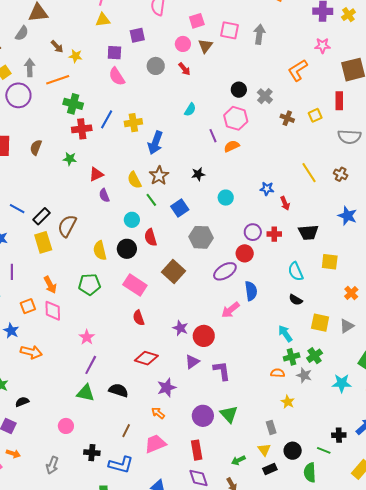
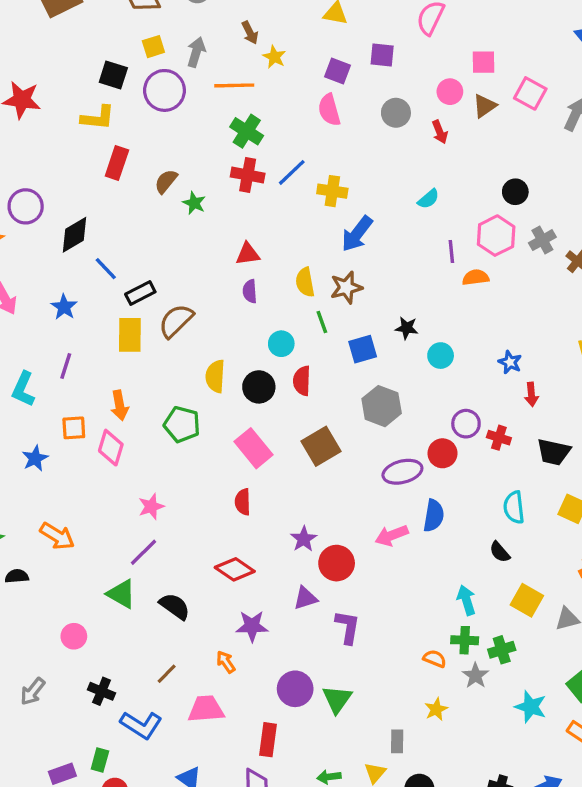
gray cross: (265, 96) -> (542, 240), moved
green star: (70, 159) -> (194, 203), moved
black star: (198, 174) -> (407, 328), moved
orange arrow: (31, 352) -> (57, 536), moved

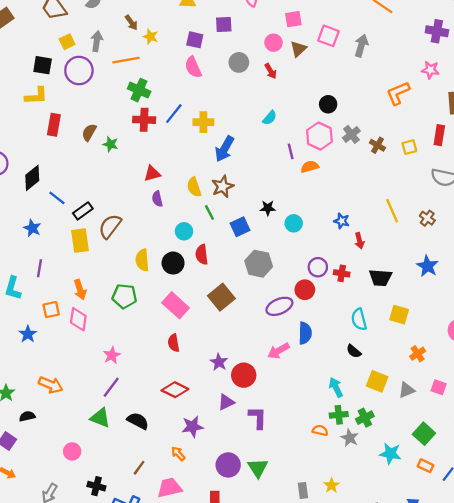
yellow star: (436, 709) -> (332, 485), moved

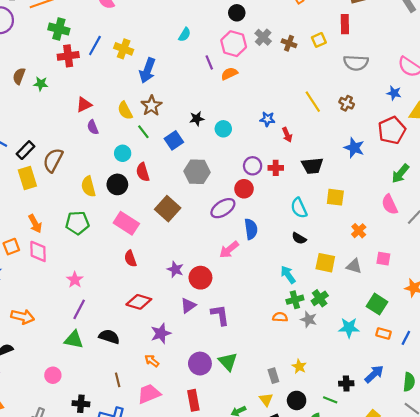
yellow cross: (203, 122) -> (124, 49), turned 30
gray triangle: (407, 390) -> (354, 266), turned 49
brown line: (139, 468) -> (118, 380), turned -40

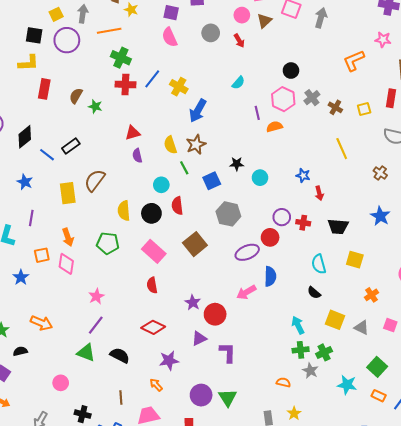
yellow line: (313, 102) -> (342, 149), moved
black rectangle: (25, 150) -> (71, 146), moved
orange semicircle: (280, 317) -> (283, 382), moved

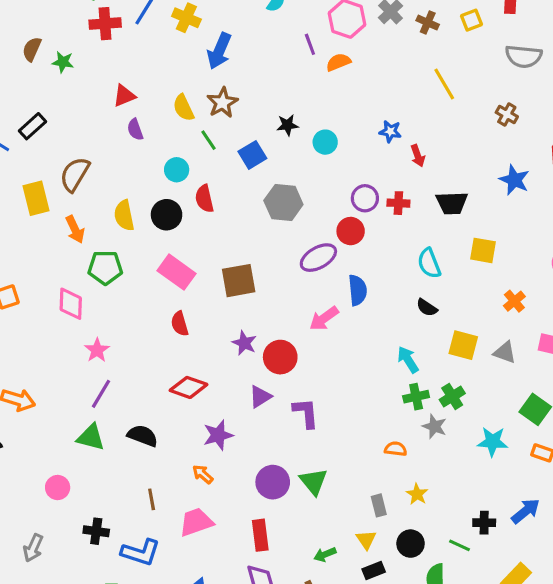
orange arrow: (68, 237) -> (75, 229), moved
brown square: (195, 244) -> (239, 281), moved, turned 35
pink diamond: (66, 264) -> (71, 304), moved

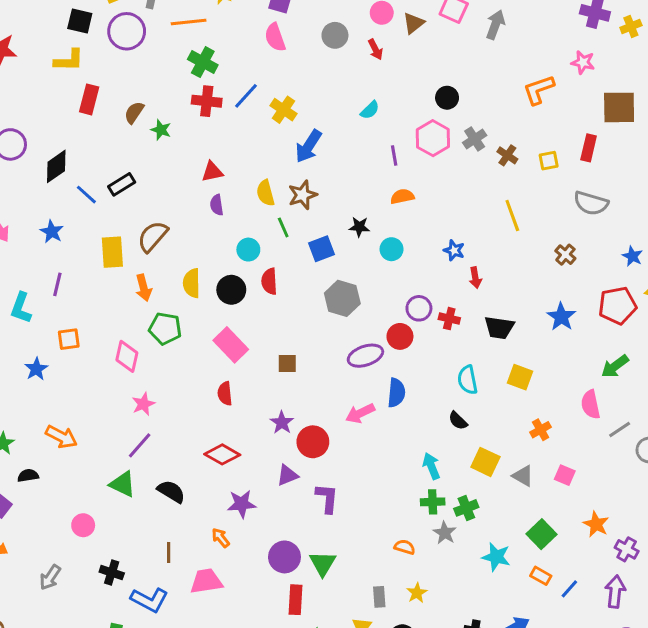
orange semicircle: (338, 62) -> (402, 196), moved
brown square: (239, 281) -> (287, 363), size x0.6
red rectangle: (260, 535) -> (296, 600), moved

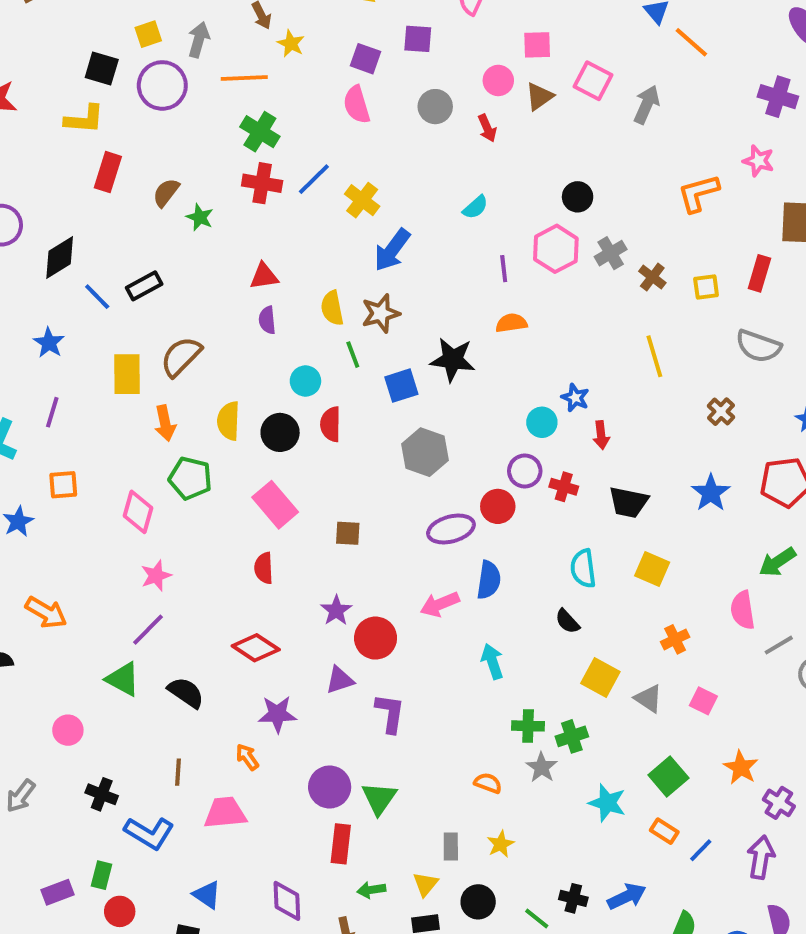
black star: (359, 227) -> (453, 360), size x1.6
cyan circle: (392, 249) -> (542, 422), moved
cyan arrow: (431, 466) -> (492, 661), moved

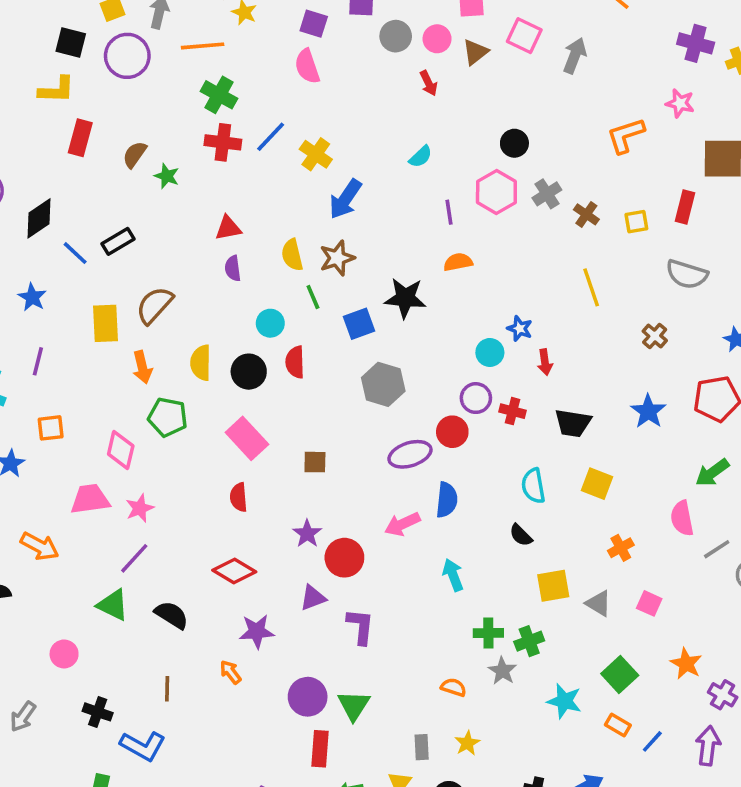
gray circle: (435, 107) -> (396, 36), moved
yellow square: (600, 678) -> (553, 586), turned -36
pink trapezoid: (225, 813) -> (90, 499), moved

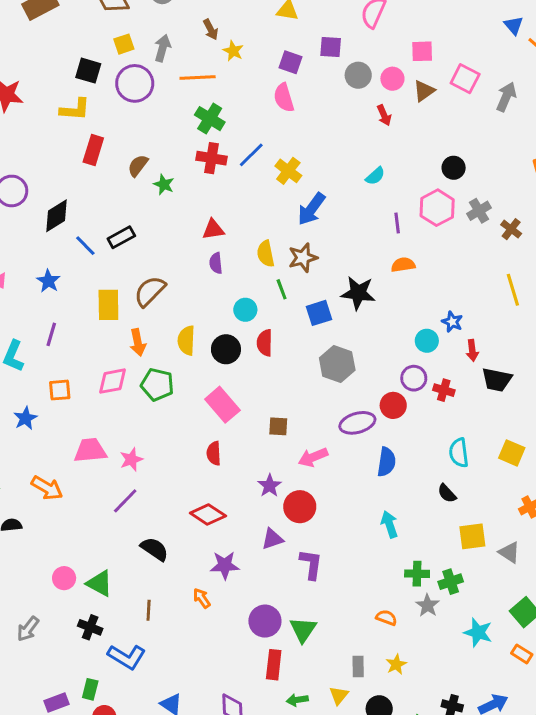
black trapezoid: (573, 423) -> (497, 380), moved
pink diamond: (121, 450) -> (112, 381), moved, turned 64
pink arrow: (402, 524) -> (313, 457), moved
green triangle: (113, 605) -> (100, 583), moved

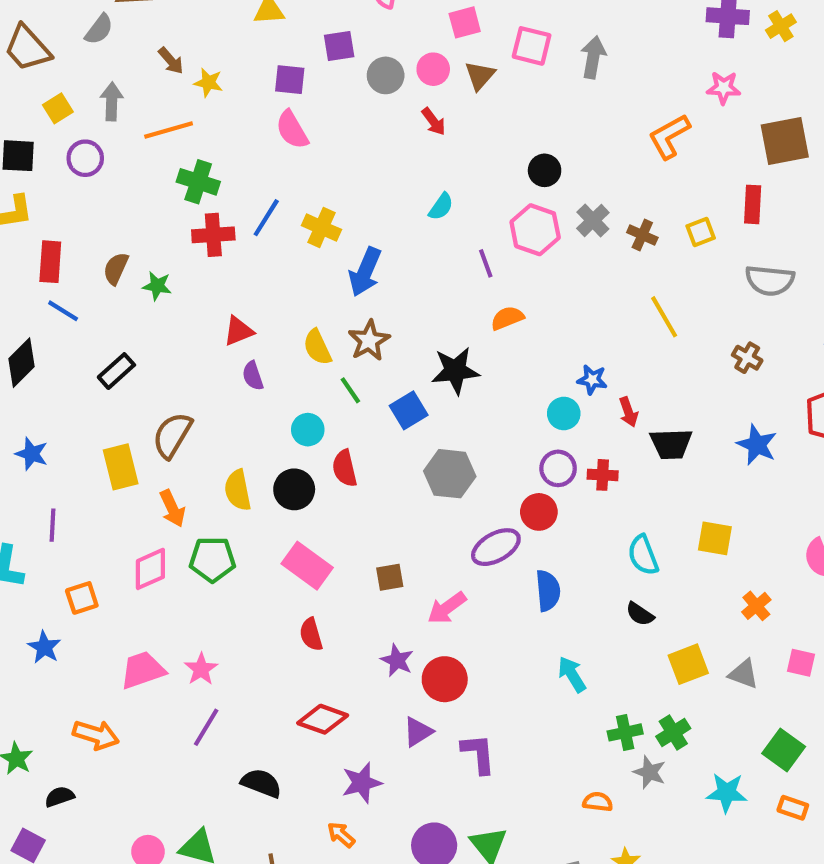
purple circle: (135, 83) -> (85, 158), size x0.7
blue line: (85, 246) -> (63, 311), moved

